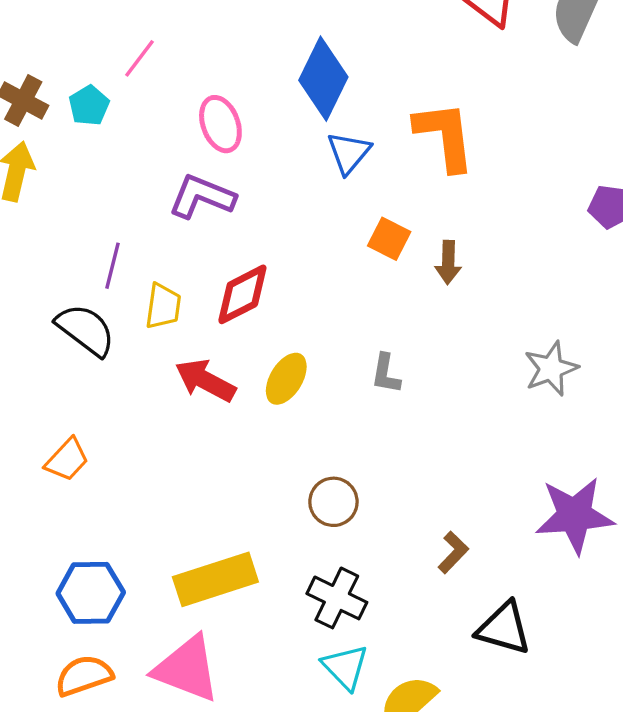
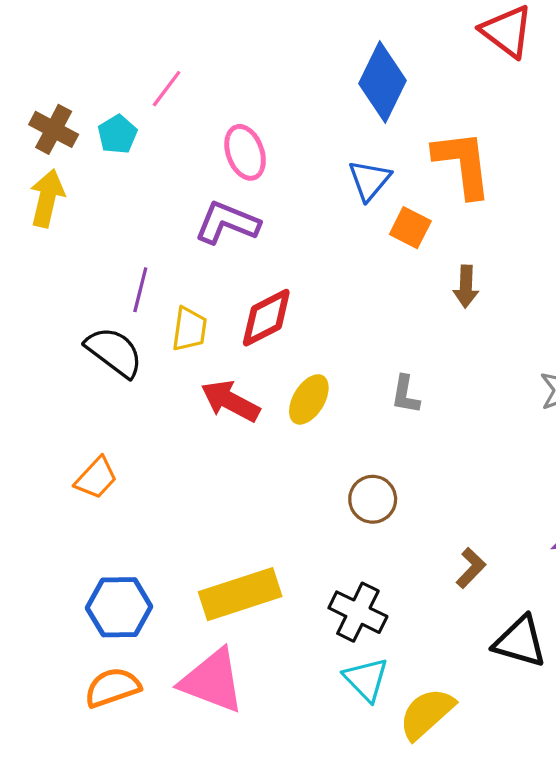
blue diamond: (323, 79) -> (382, 82), moved
orange square: (389, 239) -> (410, 228), moved
brown circle: (333, 502) -> (373, 499), moved

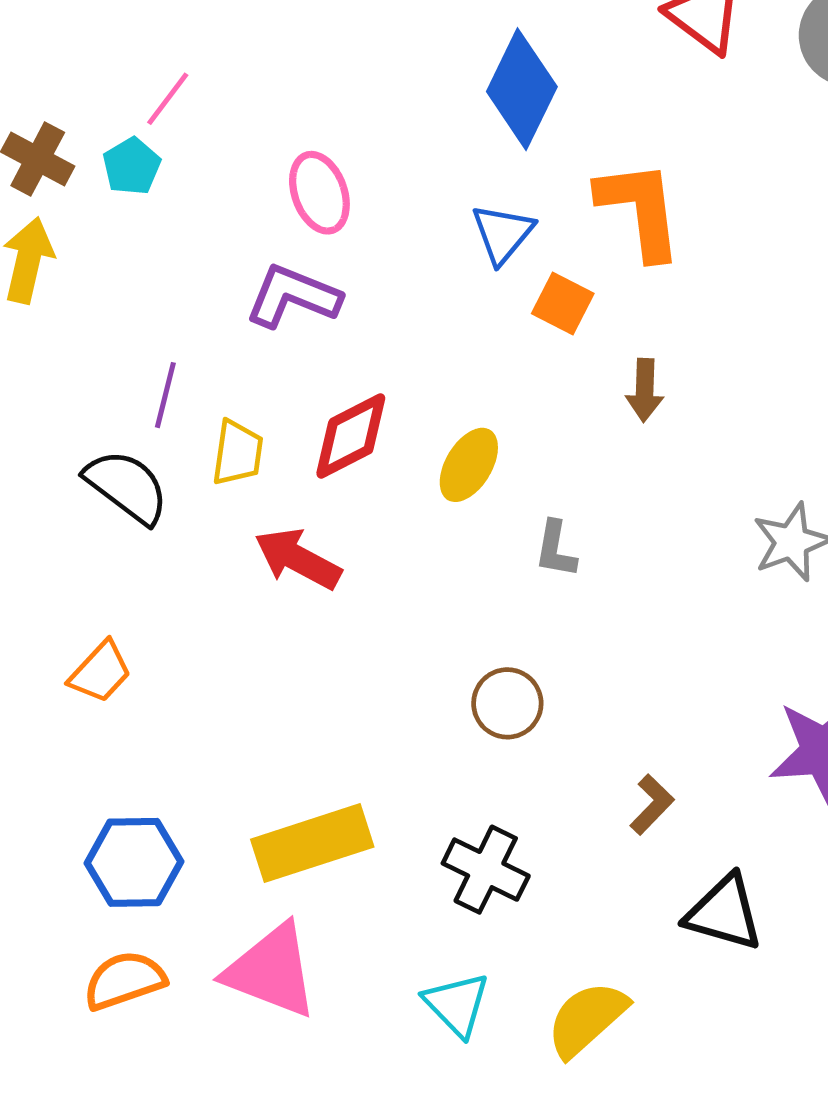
pink line: (167, 89) -> (168, 99), moved
yellow ellipse: (309, 399) -> (469, 465), moved
cyan triangle: (366, 679) -> (457, 1004), moved

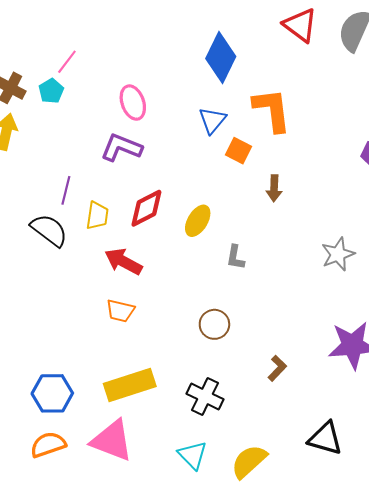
orange trapezoid: (100, 672) -> (120, 311), moved, turned 60
black triangle: (724, 913) -> (325, 438), moved

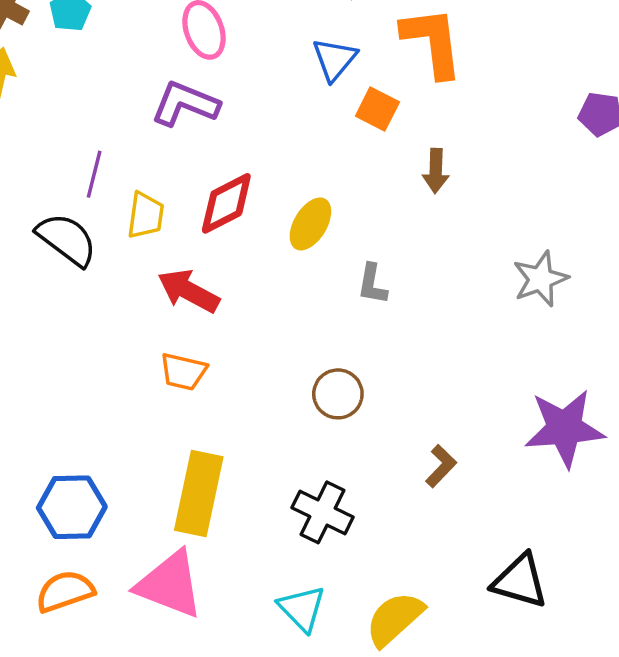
yellow rectangle: (130, 385) -> (199, 494), turned -60

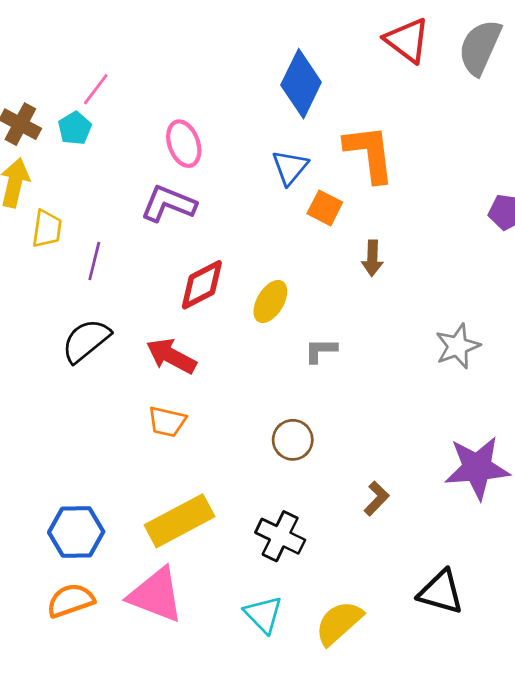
yellow trapezoid: (146, 215) -> (47, 229), moved
black semicircle: (67, 239) -> (86, 341), moved, turned -76
gray L-shape: (372, 284) -> (321, 350), turned 80
yellow rectangle: (199, 494) -> (180, 521), turned 50

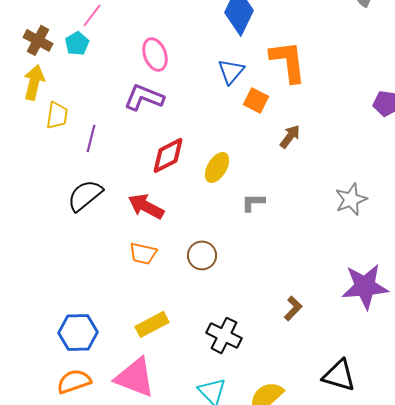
brown arrow: (372, 258) -> (290, 136), turned -145
brown circle: (293, 440) -> (202, 255), moved
yellow rectangle: (180, 521) -> (152, 324), size x0.7

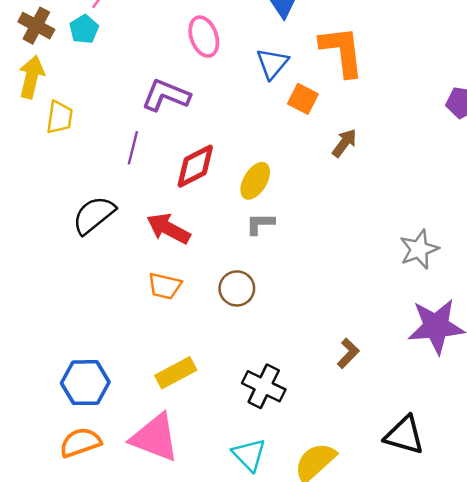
pink ellipse: (155, 54) -> (204, 37), moved
purple line: (91, 138) -> (133, 148), moved
gray star: (351, 199) -> (419, 249), moved
gray L-shape: (253, 202) -> (260, 224), moved

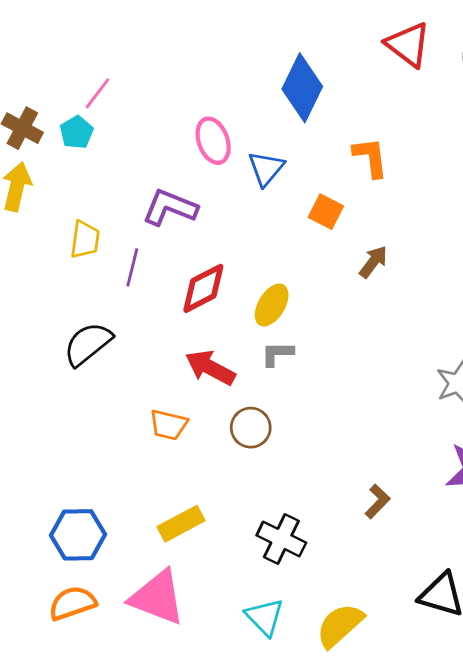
orange L-shape: (342, 51) -> (370, 157), size x0.7
blue triangle: (272, 63) -> (266, 169), moved
yellow trapezoid: (60, 117) -> (85, 240), moved
red arrow: (168, 229) -> (210, 368), moved

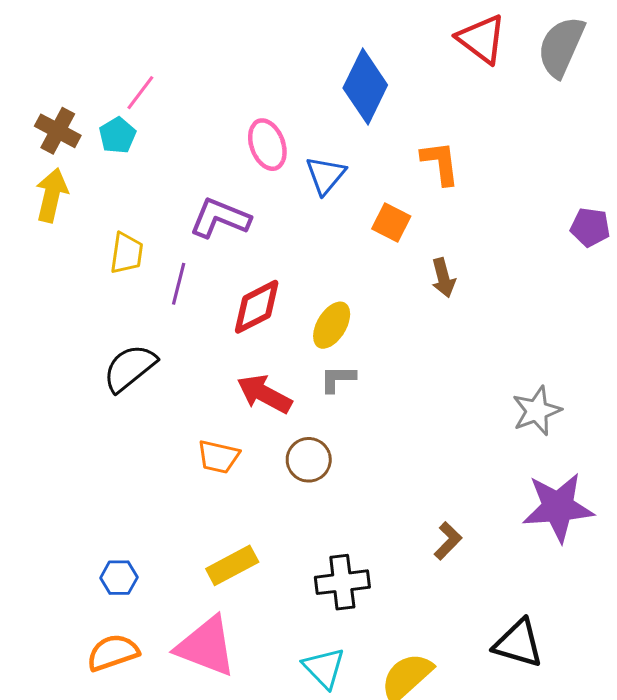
brown arrow: (373, 262) -> (443, 278), turned 128
blue hexagon: (78, 535) -> (119, 578), size x0.6
black cross: (281, 539) -> (342, 582), turned -33

